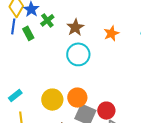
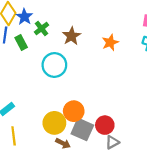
cyan circle: (78, 54) -> (54, 65), moved
yellow circle: (52, 100) -> (54, 123), moved

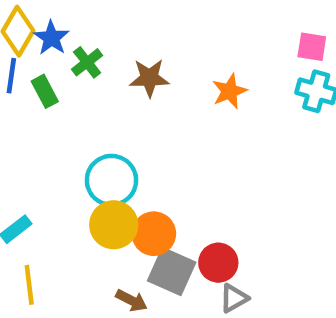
brown star: (72, 36) -> (149, 78), turned 30
cyan circle: (54, 65) -> (111, 180), moved
yellow circle: (54, 123) -> (114, 225), moved

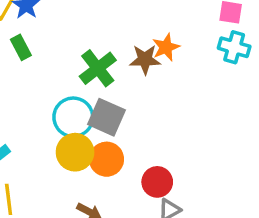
green cross: (87, 62) -> (98, 68), moved, size x1.5
brown star: (149, 78) -> (145, 60), moved
gray square: (172, 272) -> (107, 117), moved

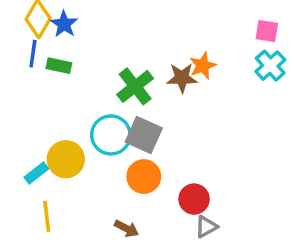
green rectangle: (21, 47) -> (59, 66), turned -50
cyan cross: (234, 47) -> (270, 66), turned 32
yellow circle: (75, 152) -> (66, 159), moved

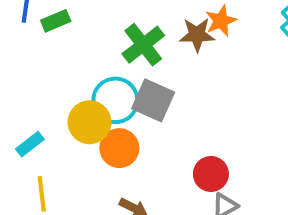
green rectangle: (59, 66) -> (56, 21), turned -35
yellow circle: (66, 159) -> (90, 122), moved
orange circle: (144, 177) -> (119, 148), moved

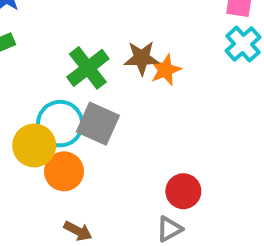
orange star: (221, 21) -> (165, 70), moved
red circle: (211, 174) -> (183, 191), moved

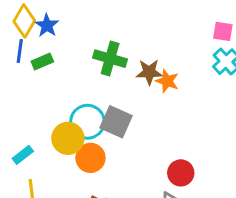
green cross: (88, 68) -> (110, 59), moved, turned -36
orange star: (165, 70) -> (167, 81), turned -30

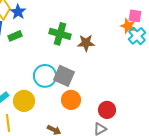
orange star: (167, 81) -> (128, 26), moved
yellow circle: (68, 138) -> (24, 101), moved
orange circle: (90, 158) -> (71, 100), moved

